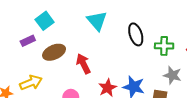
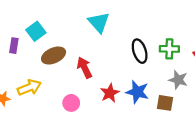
cyan square: (45, 21) -> (36, 31), moved
black ellipse: (136, 34) -> (140, 51), moved
purple rectangle: (28, 41) -> (14, 46), moved, turned -56

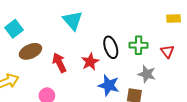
red star: (110, 93) -> (90, 62), moved

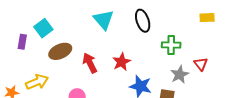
black ellipse: (111, 47) -> (143, 21), moved
red triangle: (167, 51) -> (201, 64), moved
gray star: (147, 74) -> (180, 75), turned 30

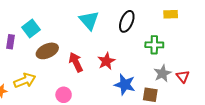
yellow rectangle: (207, 18) -> (171, 14), moved
black ellipse: (143, 21) -> (127, 21), turned 40
red triangle: (201, 64) -> (183, 76), moved

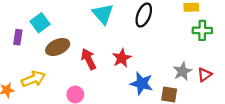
green cross: (154, 45) -> (202, 30), moved
red triangle: (183, 76) -> (204, 75), turned 32

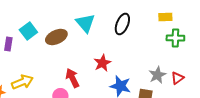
brown ellipse: (58, 47) -> (56, 37), moved
red arrow: (89, 59) -> (72, 78), moved

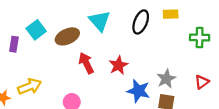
yellow rectangle: (165, 17) -> (171, 14), moved
gray star: (157, 75) -> (166, 79), moved
red arrow: (72, 78) -> (86, 63), moved

